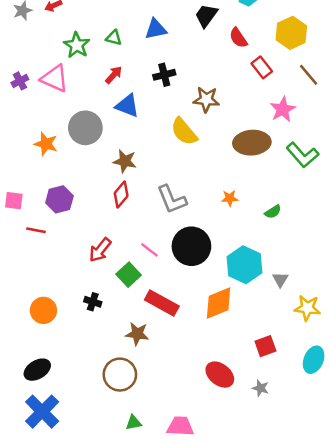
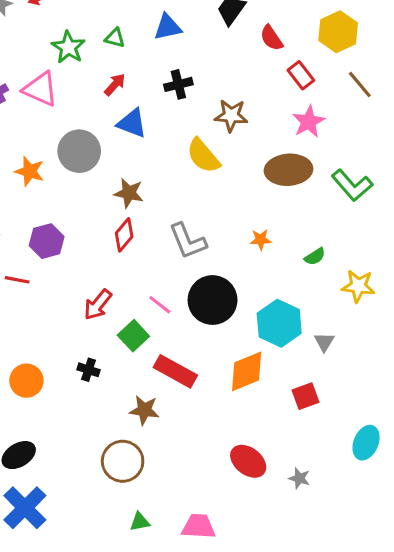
pink star: (283, 109) -> (309, 122), moved
yellow star: (307, 308) -> (358, 286), moved
red square: (265, 346) -> (306, 396), moved

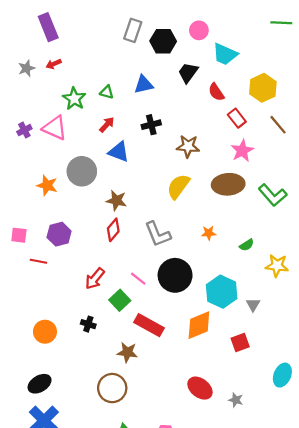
yellow semicircle: (203, 156) -> (178, 186), moved, turned 76

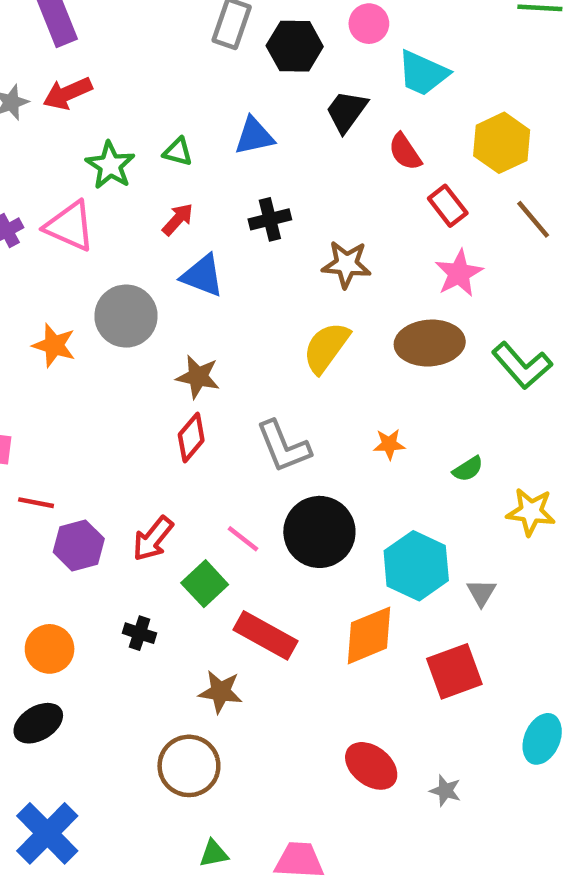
red arrow: (54, 64) -> (68, 93), size x1.5
purple hexagon: (59, 234) -> (79, 545), moved
red square: (240, 343) -> (454, 671), size x1.4
black ellipse: (40, 384) -> (38, 723), moved

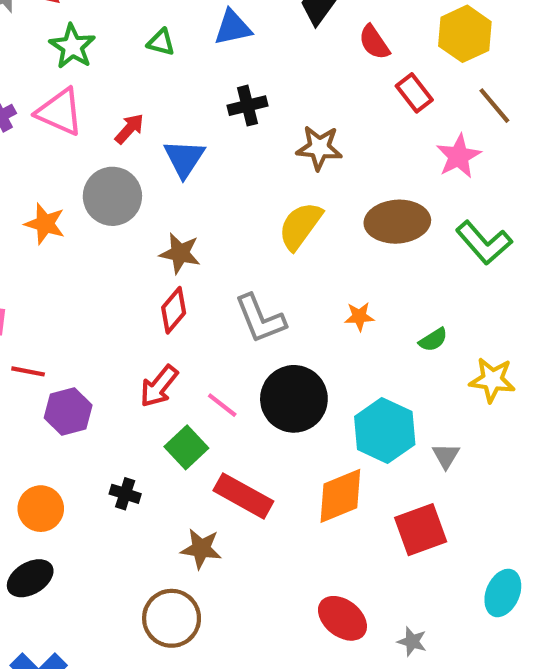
green star: (110, 165) -> (72, 46), moved
red arrow: (178, 219) -> (129, 129), moved
pink star: (459, 273) -> (459, 156), moved
blue triangle: (202, 276) -> (184, 158), turned 42
red arrow: (153, 539) -> (159, 386), moved

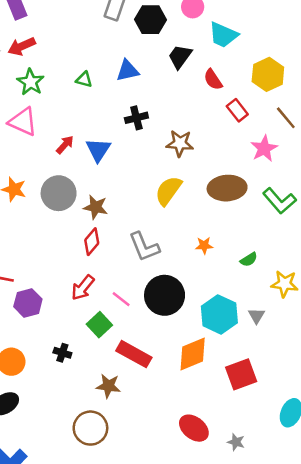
red arrow: (129, 129) -> (65, 145), moved
gray circle: (112, 196) -> (59, 193), moved
gray triangle: (446, 456) -> (256, 316), moved

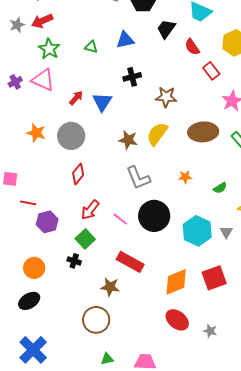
brown star: (96, 207) -> (128, 140), moved
red diamond: (92, 242) -> (78, 174), moved
green square: (99, 325) -> (85, 239), moved
orange diamond: (193, 354) -> (176, 282), moved

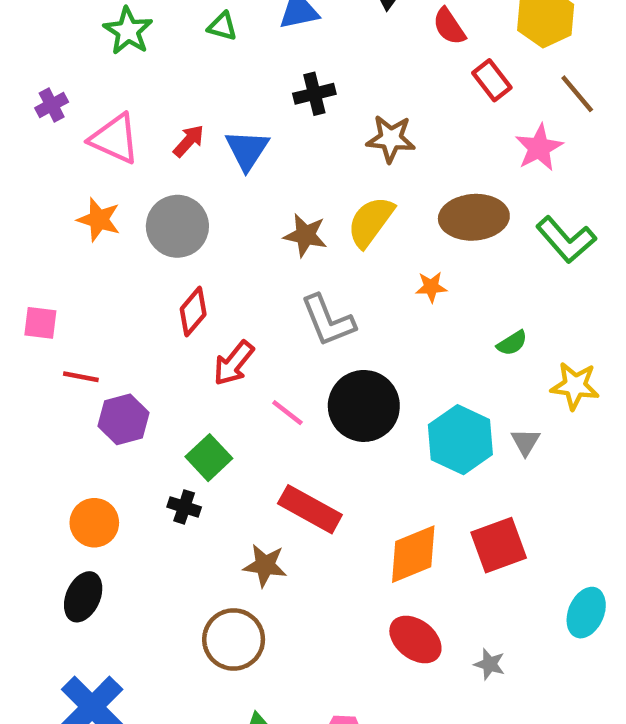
pink triangle: (43, 80) -> (115, 139), moved
orange star: (185, 177) -> (431, 287), moved
red arrow: (90, 210) -> (234, 363), moved
black ellipse: (29, 301) -> (83, 597), turned -35

